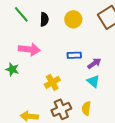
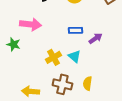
cyan triangle: (93, 81) -> (74, 56), moved
brown cross: (61, 109) -> (62, 84), turned 36

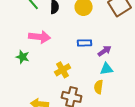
cyan triangle: (74, 56) -> (107, 69), moved, turned -48
yellow semicircle: (87, 83) -> (99, 87), moved

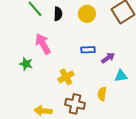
pink arrow: (40, 37) -> (43, 44), turned -125
cyan triangle: (107, 69) -> (121, 76), moved

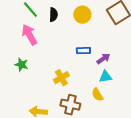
pink arrow: (43, 44) -> (29, 35), moved
cyan triangle: (121, 76) -> (105, 77), moved
yellow semicircle: (102, 94) -> (97, 95), turned -40

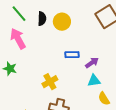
yellow circle: (82, 15) -> (62, 22), moved
yellow semicircle: (97, 95) -> (104, 99), moved

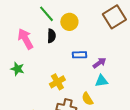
green line: (19, 14) -> (46, 14), moved
black semicircle: (42, 19) -> (51, 36), moved
yellow semicircle: (104, 99) -> (87, 99), moved

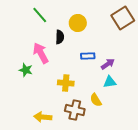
green line: (46, 14) -> (40, 15), moved
pink arrow: (25, 39) -> (41, 53), moved
yellow cross: (57, 82) -> (66, 83), turned 35

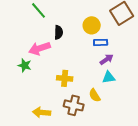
yellow circle: (78, 23) -> (92, 25), moved
pink arrow: (41, 53) -> (40, 48), turned -80
blue rectangle: (88, 56) -> (101, 42), moved

